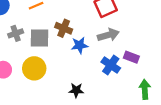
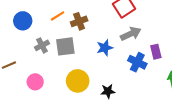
brown cross: (64, 28) -> (79, 21), moved, turned -35
purple rectangle: (131, 57) -> (156, 52), turned 64
yellow circle: (34, 68) -> (78, 81), moved

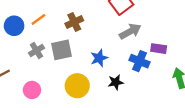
orange line: (58, 16) -> (38, 19), moved
blue star: (105, 48) -> (99, 58), moved
purple rectangle: (156, 52) -> (159, 49), turned -64
black star: (108, 91) -> (116, 82), moved

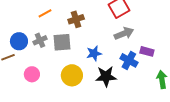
blue circle: (14, 26) -> (19, 41), moved
black star: (116, 82) -> (106, 76), size x1.5

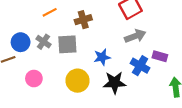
gray cross: (40, 40) -> (43, 42), turned -32

